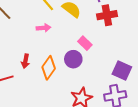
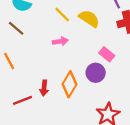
red arrow: (25, 61) -> (44, 88), moved

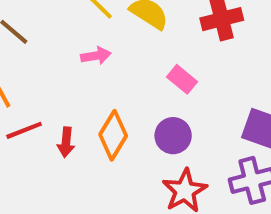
purple circle: (96, 73) -> (173, 136), moved
red line: (22, 100) -> (24, 130), moved

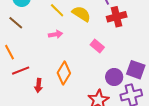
purple circle: (173, 136) -> (114, 77), moved
red arrow: (66, 142) -> (39, 86), moved

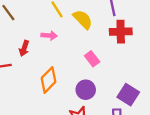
purple circle: (114, 77) -> (86, 90), moved
red arrow: (39, 86) -> (24, 48), moved

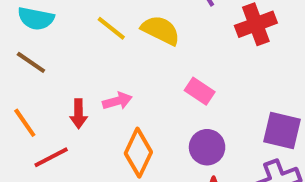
red cross: (121, 32) -> (256, 24), moved
pink arrow: (49, 35) -> (117, 101), moved

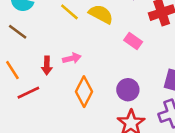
pink rectangle: (200, 91) -> (133, 41), moved

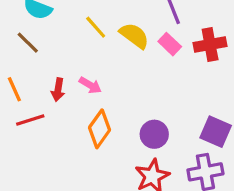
pink rectangle: (133, 41) -> (170, 44), moved
pink arrow: (72, 58) -> (90, 85), turned 36

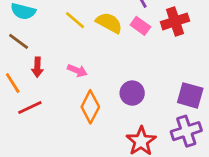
red arrow: (58, 90) -> (37, 67), moved
purple circle: (154, 134) -> (132, 93), moved

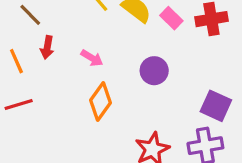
purple circle: (132, 93) -> (154, 71), moved
red line: (30, 108) -> (19, 104), moved

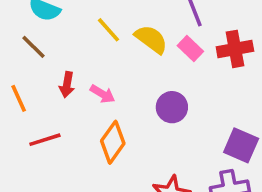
red arrow: (47, 47) -> (67, 85), moved
red line: (19, 104) -> (45, 140), moved

